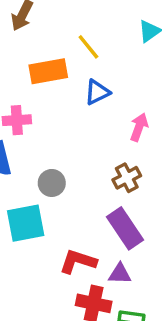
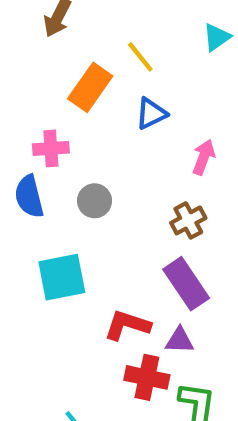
orange rectangle: (48, 71) -> (90, 87), turned -45
gray circle: (52, 183) -> (95, 201), moved

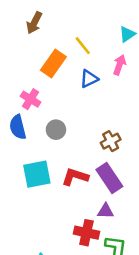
pink cross: (51, 148) -> (31, 99), turned 36
pink arrow: (204, 157) -> (120, 65), moved
red L-shape: (127, 325) -> (75, 177), moved

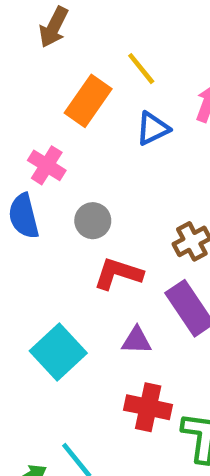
cyan square: (37, 174) -> (58, 352), moved, turned -32
red L-shape: (75, 177) -> (118, 274), moved
purple triangle: (106, 211) -> (137, 340), moved

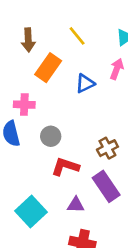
brown arrow: (54, 27) -> (28, 40), moved, turned -30
yellow line: (141, 69) -> (77, 36), moved
pink cross: (47, 165) -> (24, 105), turned -30

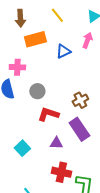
orange rectangle: (48, 68) -> (35, 39), turned 40
cyan square: (31, 211) -> (22, 148), size x0.7

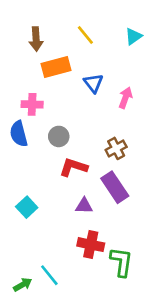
pink arrow: (87, 40) -> (125, 98), moved
blue triangle: (63, 51) -> (93, 83), turned -42
cyan square: (22, 148) -> (27, 207), moved

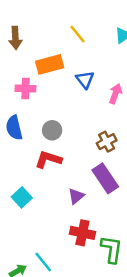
brown arrow: (36, 39) -> (15, 38), moved
pink cross: (32, 104) -> (26, 89), moved
red L-shape: (73, 167) -> (48, 159), moved
purple triangle: (84, 206) -> (76, 196), turned -42

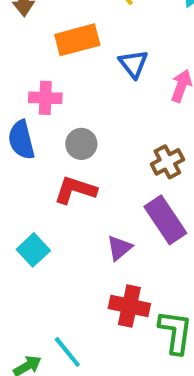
pink cross: (26, 89) -> (45, 98), moved

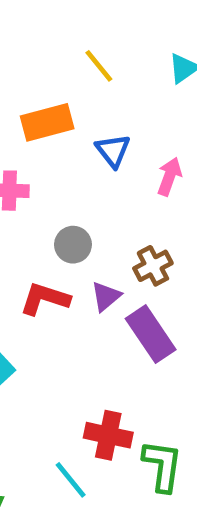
gray circle: (81, 144) -> (73, 245), moved
purple triangle: (119, 248) -> (106, 296), moved
cyan line: (67, 352) -> (71, 480), moved

